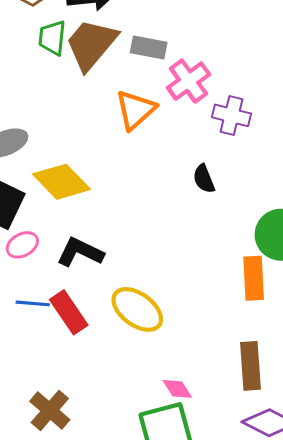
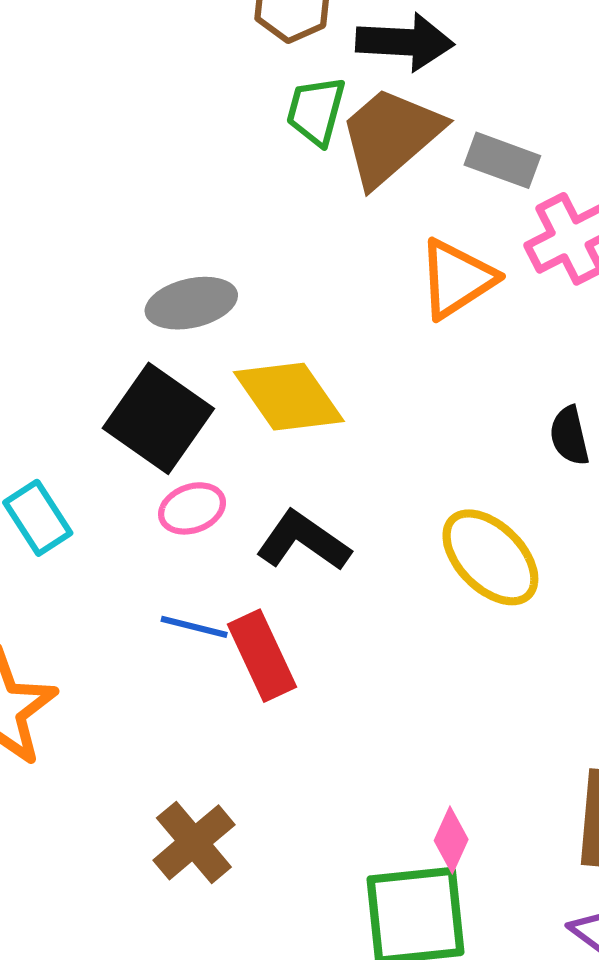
yellow ellipse: (137, 309) -> (490, 557), moved
pink diamond: (177, 389) -> (451, 840), turned 48

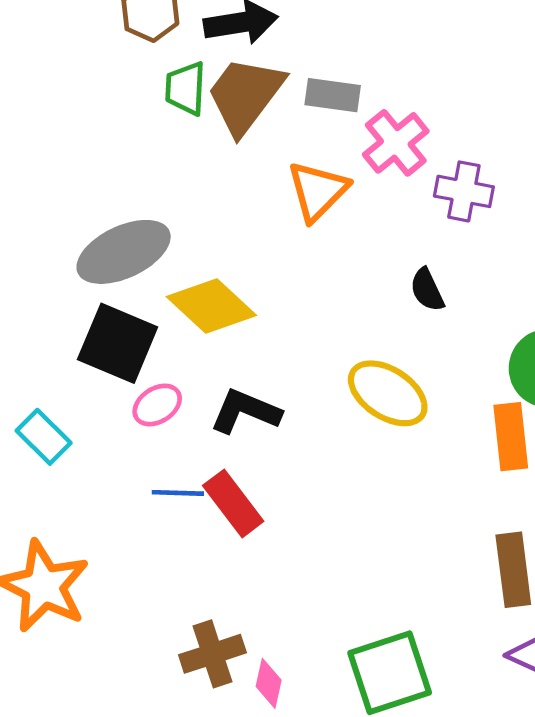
gray ellipse: (191, 303) -> (124, 252), size x1.4
pink diamond: (451, 840) -> (269, 683), moved
brown cross: (194, 842) -> (212, 654), turned 34

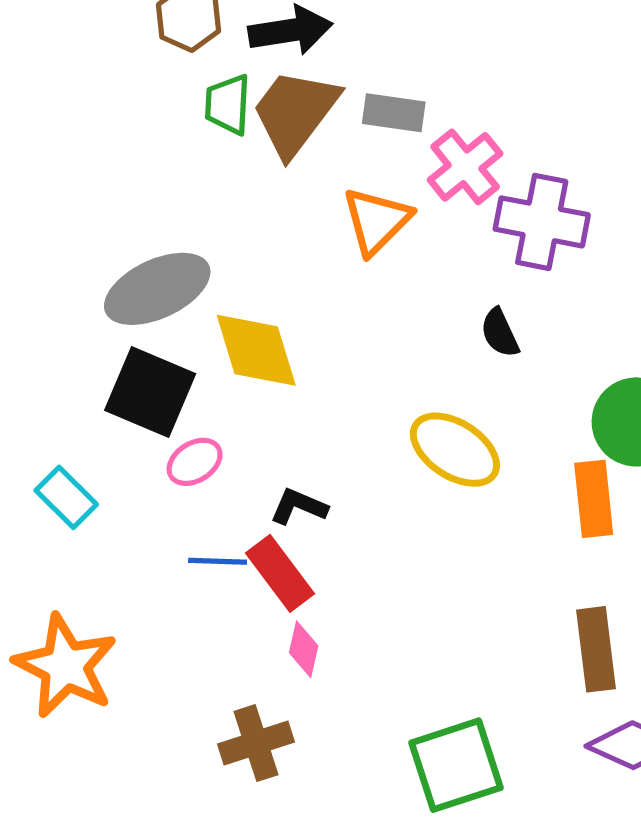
purple cross: (464, 191) -> (542, 222), size x1.4
yellow diamond: (211, 306) -> (256, 350), turned 30
black L-shape: (245, 411) -> (299, 506), moved, size x0.7
pink diamond: (269, 683) -> (304, 649), moved

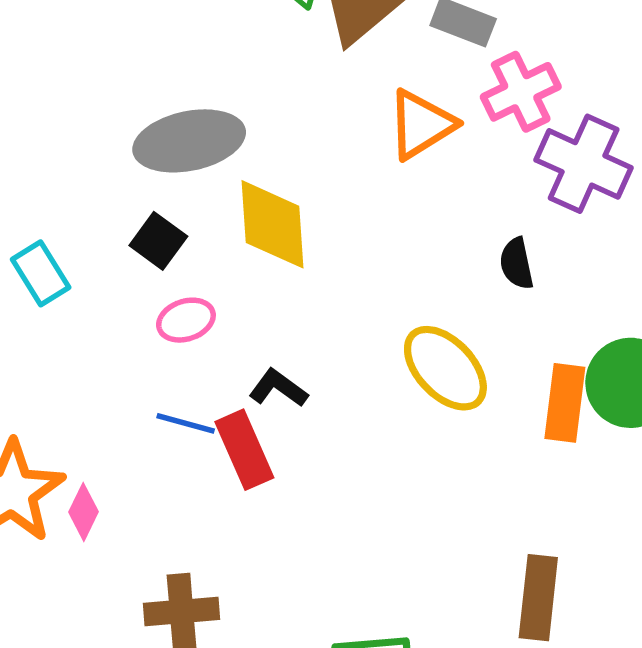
black square: (150, 392) -> (158, 241), size x0.6
cyan rectangle: (66, 497) -> (41, 273), moved
orange rectangle: (594, 499) -> (565, 403), moved
pink diamond: (304, 649) -> (84, 512), moved

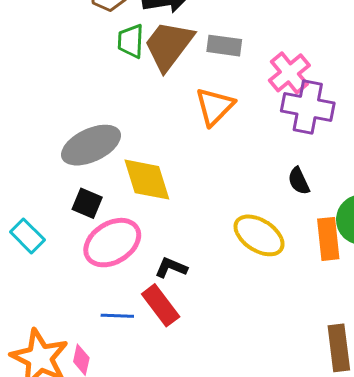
pink cross: (521, 92) -> (289, 73), moved
black semicircle: (517, 264) -> (299, 181), moved
pink ellipse: (186, 320) -> (112, 243), size x1.8
blue line: (186, 423) -> (117, 316), moved

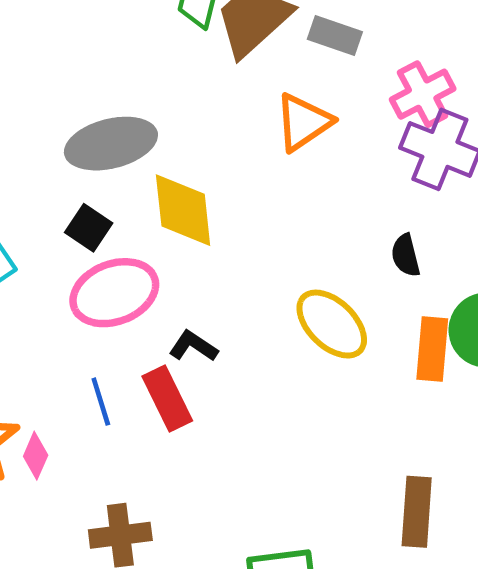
blue line: (117, 316) -> (101, 402), turned 60

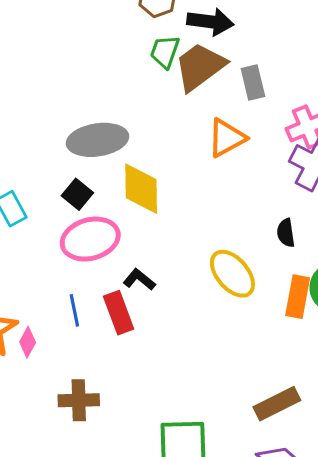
gray rectangle: (335, 36) -> (253, 82), turned 52
brown rectangle: (417, 512) -> (277, 404), turned 54

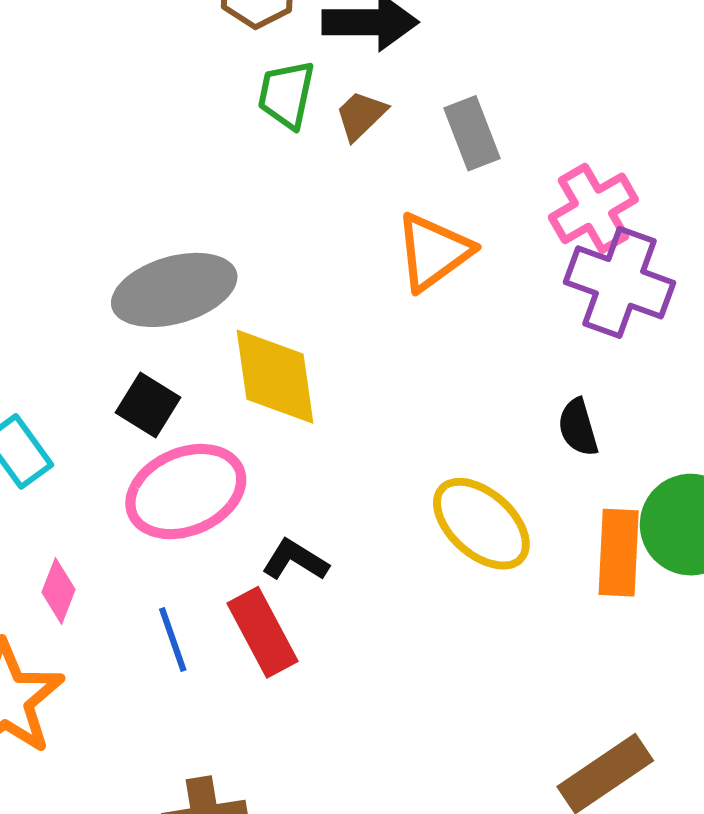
brown trapezoid: (200, 67) -> (361, 115), size x0.5
pink diamond: (28, 342) -> (59, 591), moved

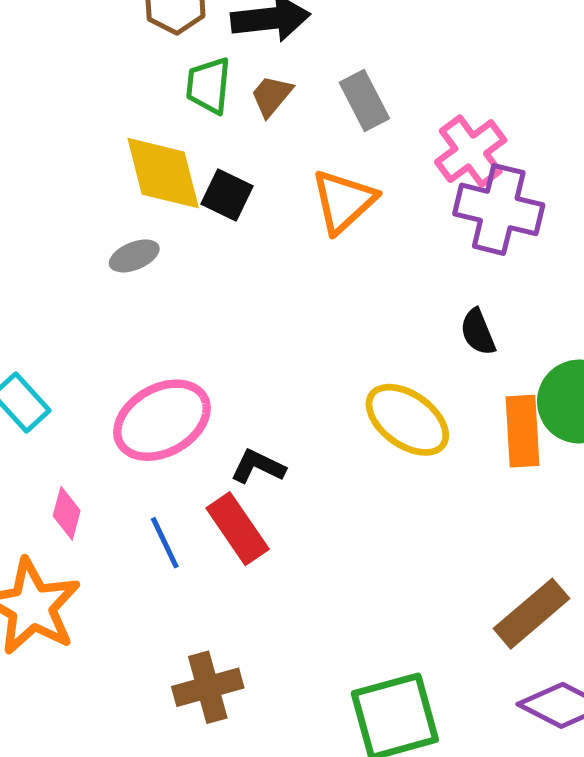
gray ellipse: (174, 290) -> (134, 256), size x0.5
yellow diamond: (275, 377) -> (163, 173), moved
black square: (148, 405) -> (227, 195), moved

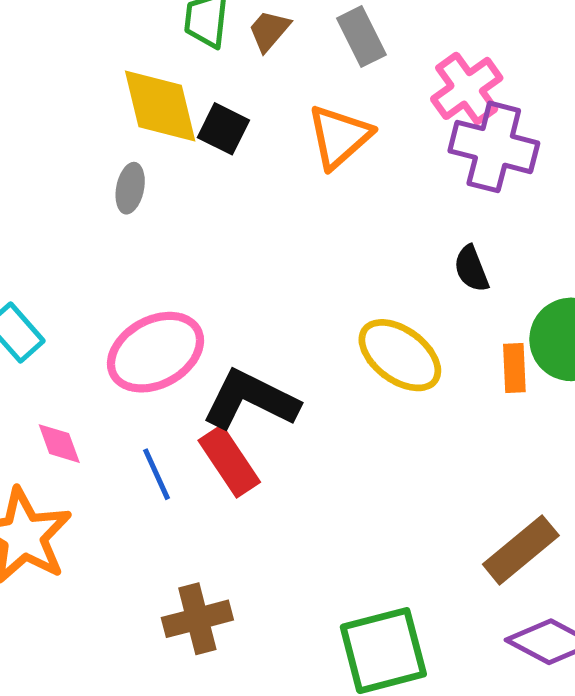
gray ellipse: (134, 256) -> (130, 188), turned -57
orange rectangle: (522, 431) -> (514, 368), size x0.7
black L-shape: (258, 467) -> (250, 400), size x1.8
pink diamond: (67, 513) -> (59, 444), turned -36

